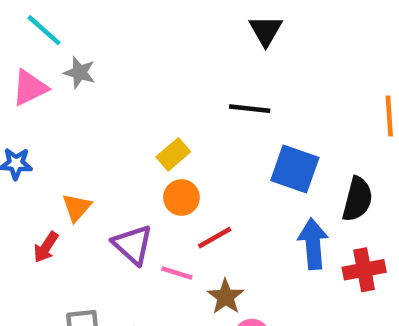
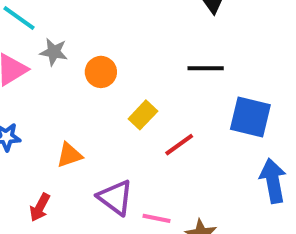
orange circle: (181, 197) -> (101, 72), moved
orange triangle: (77, 207) -> (69, 155), moved, turned 36
red line: (215, 238) -> (179, 145), moved

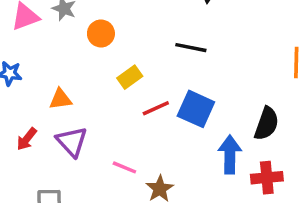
blue square: (250, 117) -> (196, 109), moved
purple triangle: (115, 197) -> (72, 142), moved

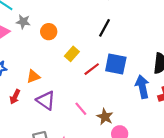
black line: (191, 48) -> (104, 28), turned -60
red arrow: (27, 139) -> (15, 97), moved
pink line: (124, 167) -> (81, 109), turned 40

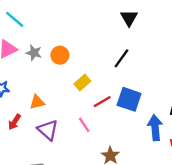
gray star: (23, 22) -> (34, 53), moved
pink line: (81, 109) -> (84, 125), moved

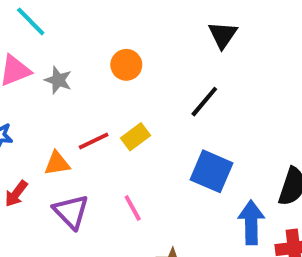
orange circle: (60, 55) -> (126, 65), moved
red line: (102, 102) -> (94, 141), moved

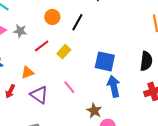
black line: (204, 102) -> (77, 22), moved
red line: (94, 141) -> (42, 46), moved
blue arrow: (251, 222) -> (114, 86), moved

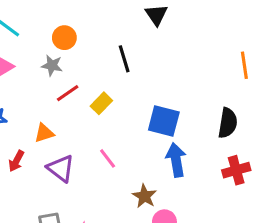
orange circle: (52, 17) -> (64, 38), moved
black line: (77, 22) -> (124, 59), turned -48
gray star: (20, 31) -> (52, 65), moved

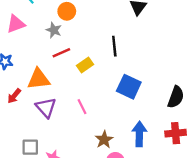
black line: (124, 59) -> (114, 46), moved
orange triangle: (44, 133) -> (39, 79), size x1.5
blue arrow: (176, 160) -> (139, 134), moved

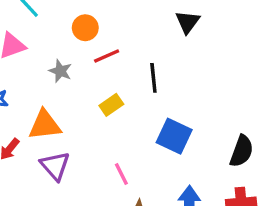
gray star: (54, 30) -> (60, 71), moved
red line: (61, 53) -> (107, 56), moved
pink line: (82, 107) -> (121, 174), moved

